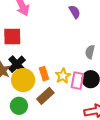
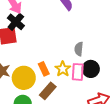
gray semicircle: (90, 52) -> (79, 49), moved
black cross: (17, 64) -> (16, 22), moved

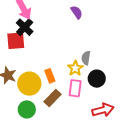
yellow star: (63, 69) -> (75, 68), moved
pink rectangle: (78, 72) -> (75, 88), moved

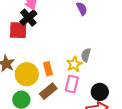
black circle: (97, 79) -> (100, 92), moved

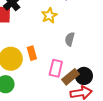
yellow star: (74, 64) -> (49, 15), moved
brown rectangle: (48, 91) -> (71, 77), moved

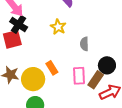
black circle: (84, 76) -> (107, 65), moved

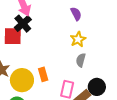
yellow star: (58, 27) -> (78, 39), moved

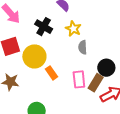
black cross: (23, 24) -> (44, 27), moved
yellow circle: (22, 80) -> (34, 56), moved

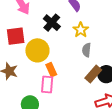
pink rectangle: (79, 79) -> (47, 85), moved
brown rectangle: (96, 83) -> (93, 74), moved

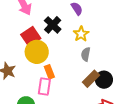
red square: (16, 36) -> (31, 36), moved, turned -30

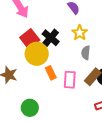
black cross: (53, 25) -> (51, 38), moved
pink rectangle: (44, 86) -> (70, 80), moved

